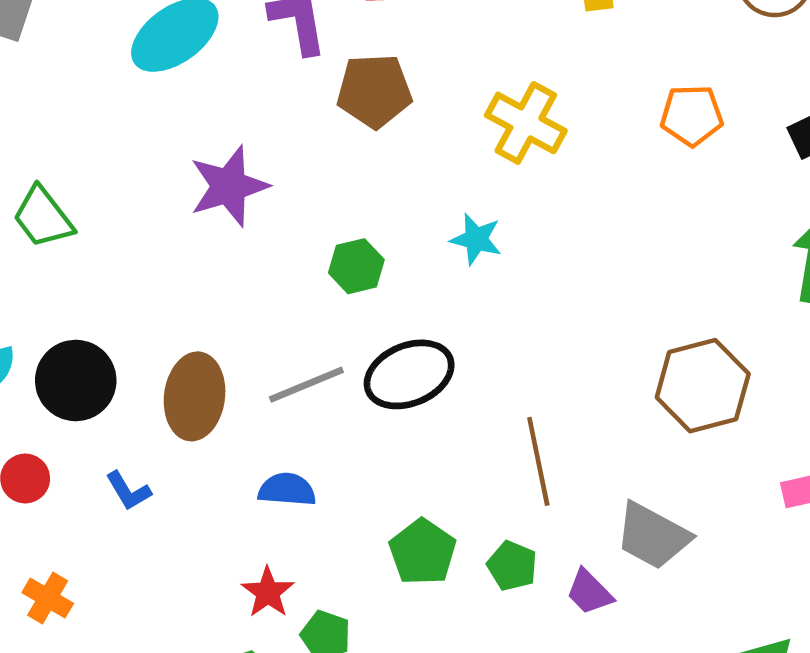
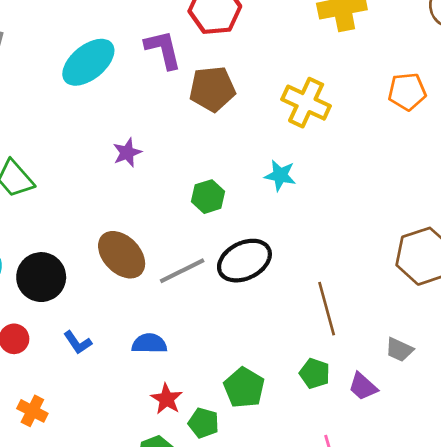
purple star: (229, 186) -> (127, 153), size x0.6
brown ellipse: (195, 396) -> (122, 255), moved, turned -48
blue semicircle: (287, 490) -> (149, 343), moved
gray trapezoid: (653, 536) -> (399, 350), size x0.6
green pentagon: (423, 552) -> (244, 388), moved

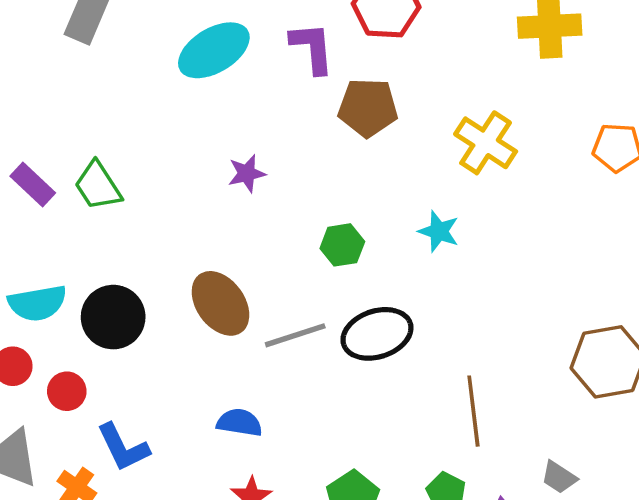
blue L-shape: (78, 342) -> (123, 447), moved, size x1.5

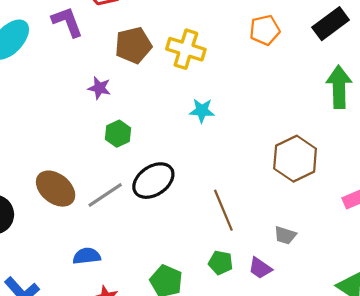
brown pentagon: (368, 108) -> (133, 45), moved
purple star: (247, 173) -> (99, 88), moved, turned -30
cyan star: (439, 231) -> (202, 111), moved

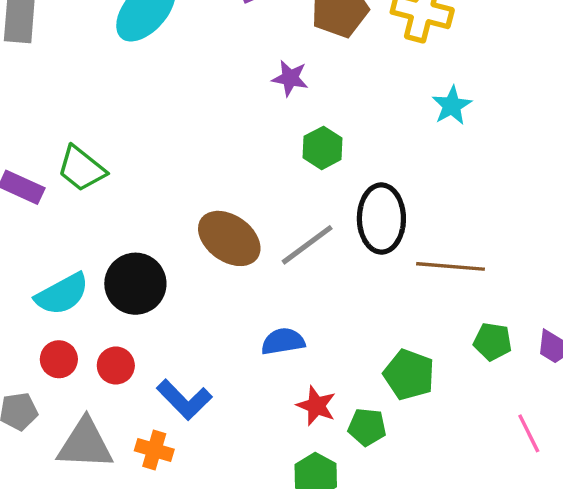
cyan star: (202, 111) -> (452, 106), turned -30
black ellipse: (153, 181) -> (381, 219), turned -54
brown line: (223, 210) -> (451, 266), moved, turned -60

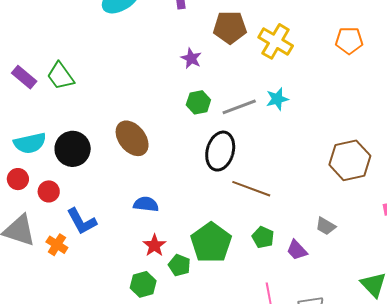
gray line: (307, 245) -> (239, 107), moved
green pentagon: (409, 375) -> (211, 243), size x1.4

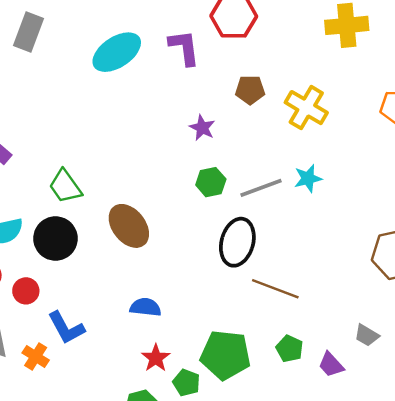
brown pentagon: (230, 27) -> (250, 90), size x0.7
green trapezoid: (60, 76) -> (65, 186), moved
green pentagon: (211, 243) -> (226, 355), turned -30

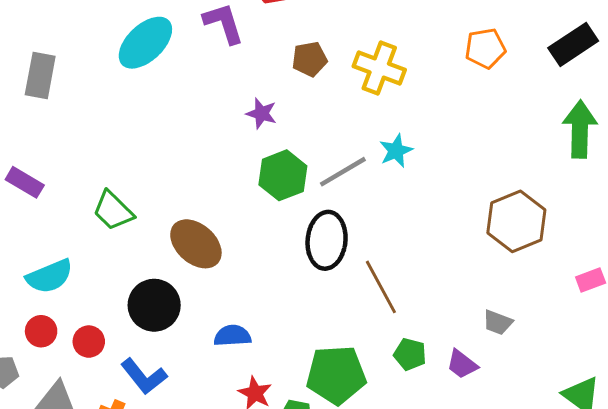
gray rectangle: (29, 32) -> (40, 76), moved
green hexagon: (211, 182) -> (283, 175), size x1.4
black circle: (55, 239) -> (154, 305), moved
brown line: (275, 289) -> (381, 287), turned 51

